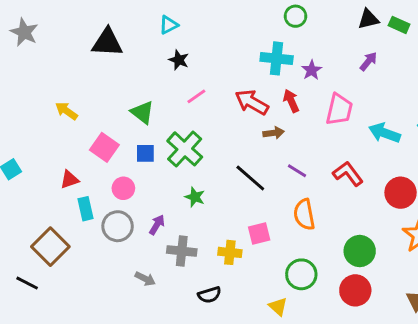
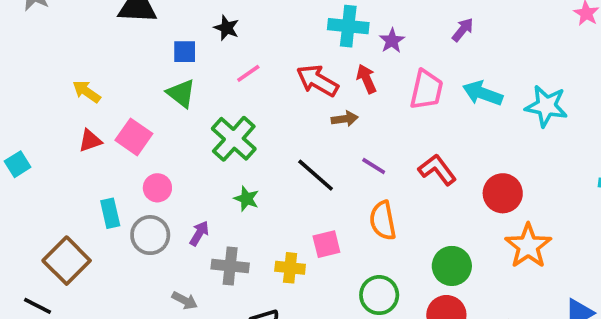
cyan arrow: (384, 133) -> (483, 93), moved
blue square: (145, 153) -> (185, 52), moved
red triangle: (69, 180) -> (90, 141), moved

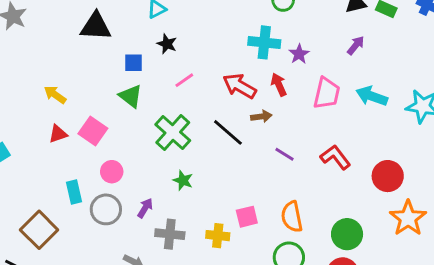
black line: (316, 175) -> (228, 132), moved
orange semicircle: (383, 221) -> (292, 217), moved

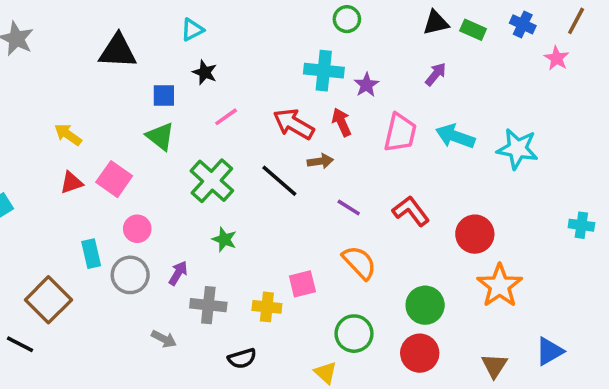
orange semicircle: (292, 217) -> (359, 263), moved, turned 148

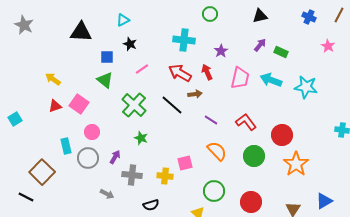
green rectangle: (473, 30) -> (281, 52), moved
pink star: (557, 58) -> (328, 46), moved
cyan cross: (324, 71) -> (184, 40), moved
green circle: (425, 305) -> (254, 156), moved

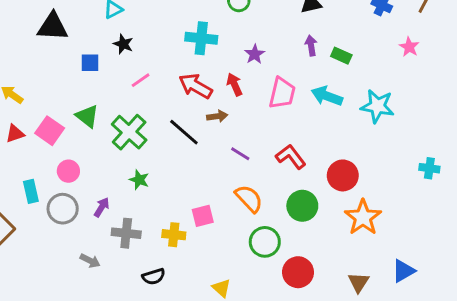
purple arrow: (260, 45) -> (311, 45), turned -48
green triangle: (105, 80) -> (87, 116), moved
green circle: (214, 191) -> (265, 242), moved

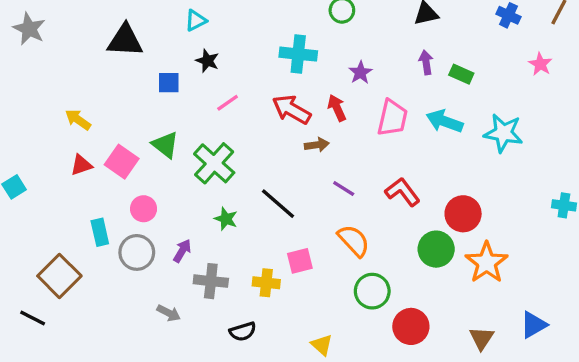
black line: (184, 132) -> (278, 204), moved
green circle: (302, 206) -> (436, 249), moved

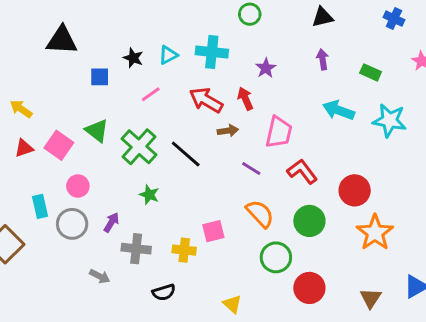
cyan triangle: (196, 20) -> (168, 55), moved
green rectangle: (461, 74) -> (371, 72), moved
pink trapezoid: (392, 118) -> (279, 132), moved
black line: (278, 204) -> (186, 154), moved
green circle: (436, 249) -> (309, 221), moved

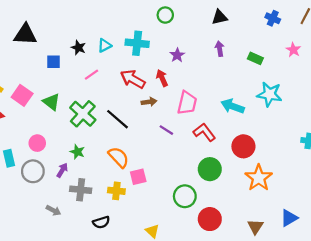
cyan arrow: (339, 110) -> (233, 106), moved
pink square: (59, 145) -> (22, 95), moved
green star: (149, 195) -> (77, 152), moved
orange semicircle: (260, 214) -> (119, 157), moved

